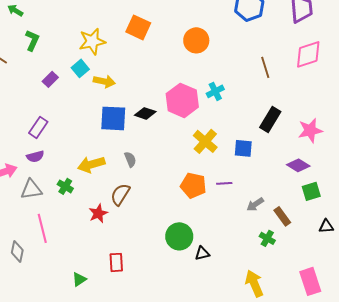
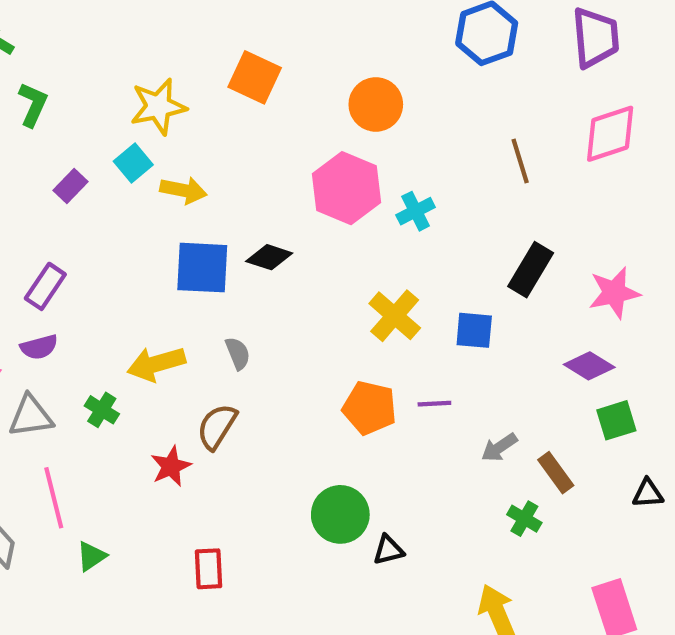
pink hexagon: (182, 100) -> (347, 188), moved
green triangle: (79, 279) -> (91, 556), moved

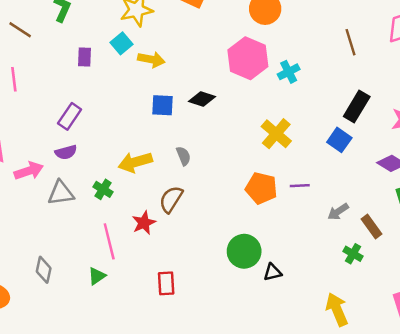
purple rectangle: (70, 186) -> (84, 57), turned -42
blue square: (202, 268) -> (162, 105), size x0.7
blue square: (474, 330) -> (339, 140), moved, turned 30
pink line: (54, 498) -> (109, 241), moved

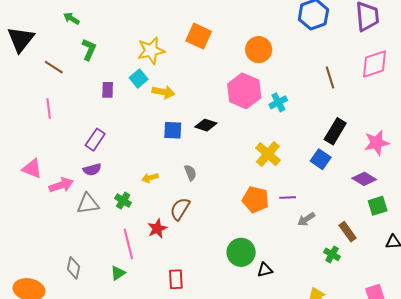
yellow arrow: (135, 162) -> (150, 178), size x0.6
gray arrow: (338, 212) -> (306, 219), moved

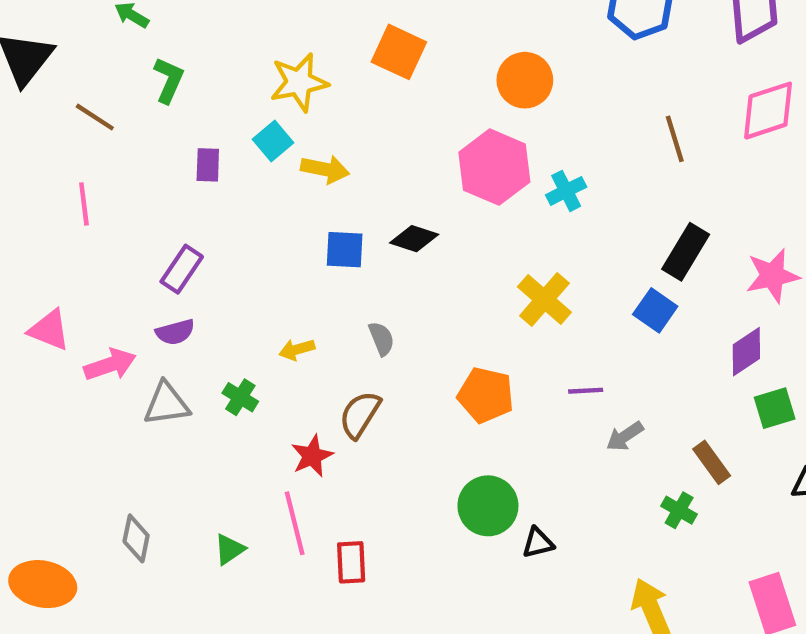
purple diamond: (364, 179) -> (746, 352), turned -65
orange pentagon: (256, 200) -> (486, 395), moved
pink line: (128, 244) -> (295, 523), moved

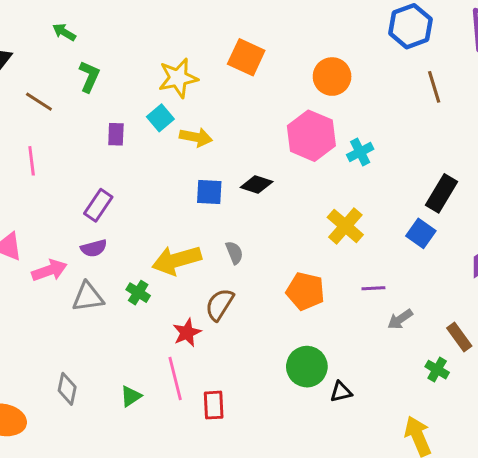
brown line: (675, 139) -> (434, 87), moved
yellow arrow: (297, 349) -> (177, 260), size x2.0

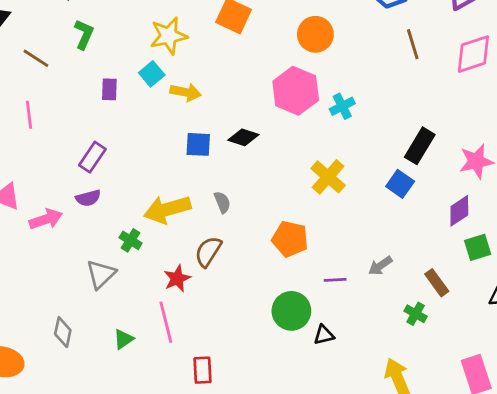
purple line: (373, 288) -> (335, 280), moved
gray triangle: (88, 297) -> (101, 274), moved, turned -36
red rectangle: (214, 405) -> (202, 370), moved

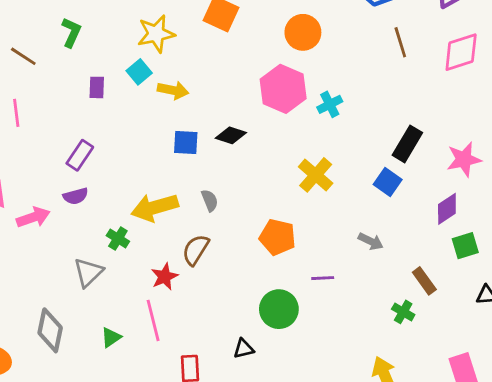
gray arrow: (380, 266) -> (371, 241), moved, turned -120
gray diamond: (63, 332) -> (50, 330), size x1.4
black triangle: (324, 335) -> (244, 349), moved

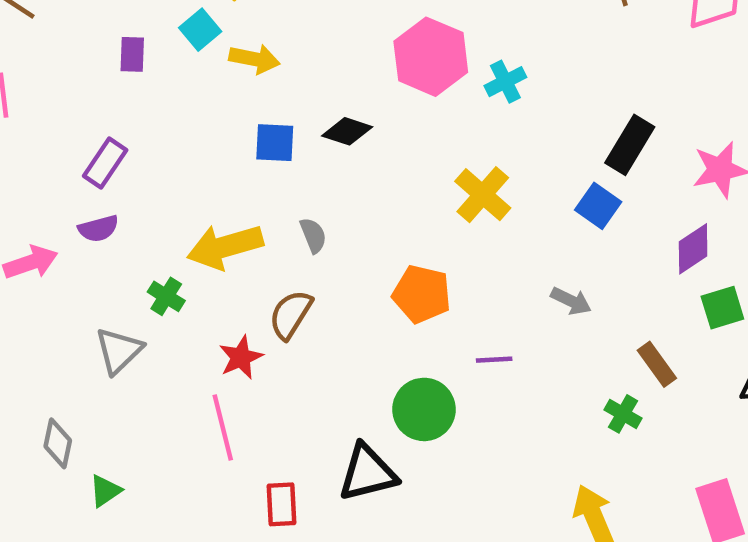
gray diamond: (50, 330) -> (58, 443), size x0.7
green triangle: (111, 337) -> (105, 491), moved
black triangle: (244, 349) -> (367, 473), size x1.8

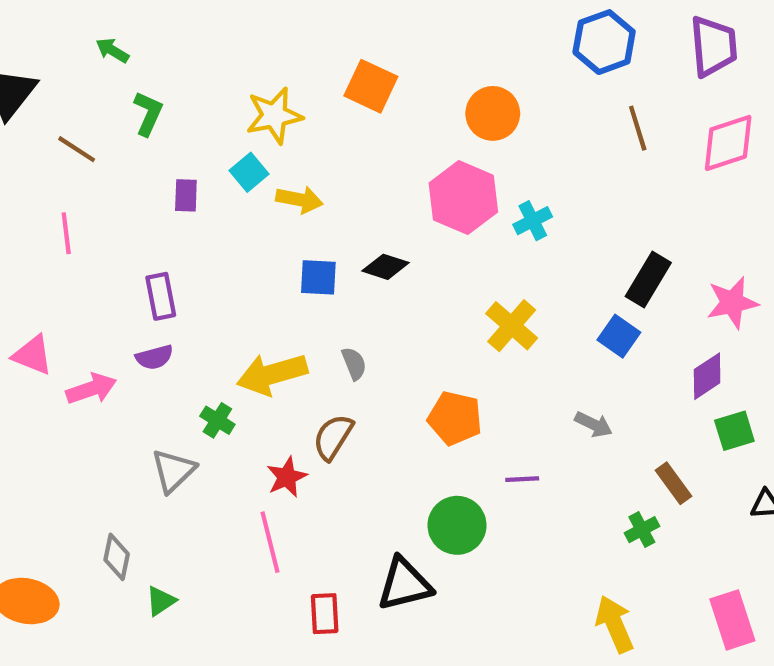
purple rectangle: (105, 163) -> (161, 296), turned -45
green cross: (623, 414) -> (642, 530), turned 32

